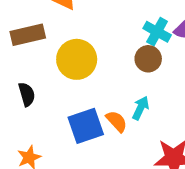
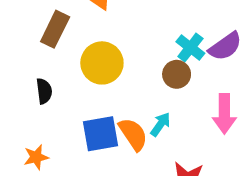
brown rectangle: (28, 35) -> (55, 29), turned -60
orange semicircle: (117, 121) -> (133, 134), size x1.4

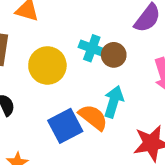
cyan cross: (190, 48) -> (92, 48), moved
cyan arrow: (160, 124) -> (114, 102), size x1.4

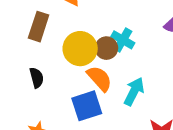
brown circle: (114, 55) -> (106, 48), moved
orange semicircle: (93, 117) -> (99, 79), moved

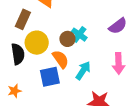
yellow circle: (80, 49) -> (37, 43), moved
black semicircle: (37, 78) -> (18, 54), size x1.5

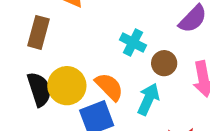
brown circle: (67, 39) -> (164, 63), moved
yellow circle: (37, 43) -> (67, 86), moved

